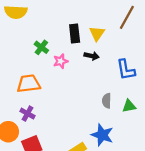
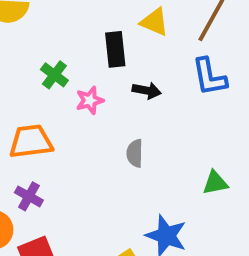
yellow triangle: (97, 33) -> (154, 22), moved, turned -42
blue L-shape: (126, 70) -> (209, 77), moved
gray semicircle: (107, 101) -> (135, 153), moved

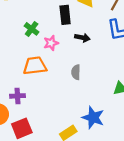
orange trapezoid: (31, 142) -> (35, 66), moved
purple cross: (29, 196) -> (18, 96), turned -32

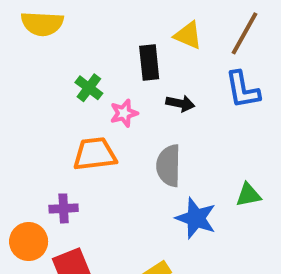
gray semicircle: (76, 72) -> (169, 166), size x1.5
blue star: (93, 118) -> (196, 218), moved

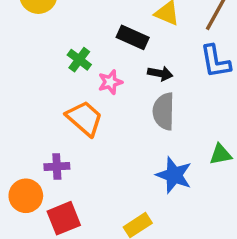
black rectangle: (149, 63) -> (133, 37), turned -60
orange trapezoid: (95, 154) -> (84, 118), turned 48
gray semicircle: (169, 166) -> (164, 111), moved

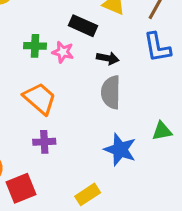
green cross: (79, 60) -> (35, 46), turned -35
pink star: (110, 82) -> (63, 52), moved, turned 30
purple cross: (57, 166) -> (44, 142), moved

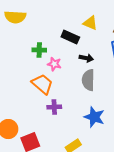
pink star: (63, 52) -> (54, 64), moved
purple cross: (44, 142) -> (54, 107), moved

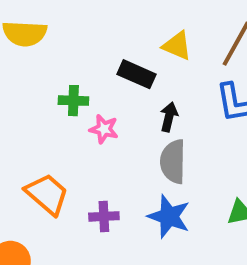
black arrow: (86, 58) -> (169, 117), turned -88
orange trapezoid: (42, 84) -> (47, 194), moved
blue star: (94, 117) -> (169, 216), moved

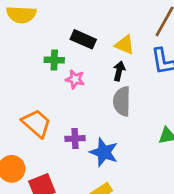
yellow triangle: (177, 46) -> (125, 45), moved
black rectangle: (136, 74) -> (83, 39), moved
blue star: (169, 216) -> (104, 152), moved

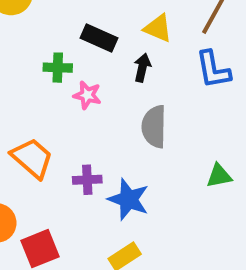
yellow triangle: (125, 45) -> (158, 28), moved
black arrow: (119, 71) -> (142, 68), moved

